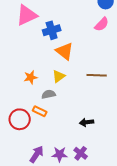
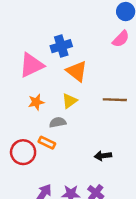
pink triangle: (27, 15) -> (31, 65), moved

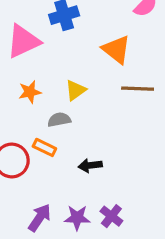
orange triangle: (77, 71) -> (116, 49), moved
black arrow: (103, 156) -> (90, 165), moved

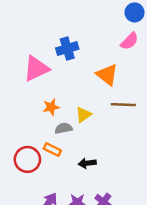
yellow triangle: (76, 90) -> (83, 115), moved
orange star: (30, 92) -> (51, 107), moved

